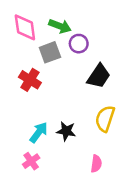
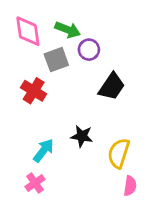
yellow semicircle: (105, 119) -> (119, 153), moved
black star: (66, 131) -> (82, 136), moved
pink semicircle: (96, 164) -> (130, 186), moved

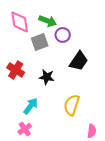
red cross: (34, 91) -> (16, 70), moved
black star: (82, 136) -> (47, 77), moved
yellow semicircle: (119, 153) -> (72, 105), moved

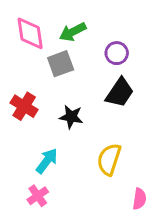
green arrow: (48, 21) -> (73, 32), turned 132
purple circle: (63, 35) -> (117, 53), moved

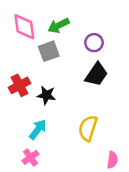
red cross: (24, 106) -> (20, 85), turned 30
black star: (71, 117) -> (46, 95), moved

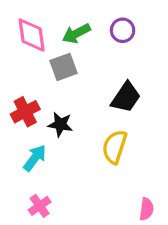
purple circle: (94, 43) -> (123, 30), moved
yellow semicircle: (88, 128) -> (115, 147), moved
cyan arrow: (38, 129) -> (35, 158), moved

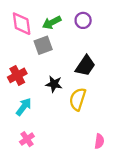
black star: (60, 124) -> (54, 84), moved

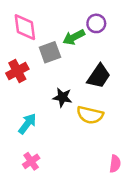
green arrow: (52, 23) -> (74, 37), moved
red cross: (17, 75) -> (17, 71), moved
yellow semicircle: (78, 99) -> (90, 115), turned -95

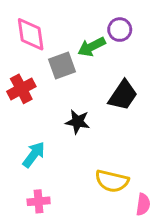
yellow semicircle: (90, 115) -> (112, 181), moved
pink cross: (31, 161) -> (39, 201), turned 30

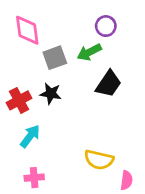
green arrow: (92, 47) -> (89, 52), moved
red cross: (21, 89) -> (19, 100), moved
black star: (78, 122) -> (51, 94), moved

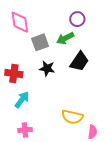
black star: (51, 94) -> (47, 68), moved
red cross: (19, 100) -> (14, 74), turned 36

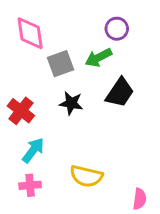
red cross: (14, 74) -> (21, 111), turned 30
yellow semicircle: (72, 117) -> (86, 176), moved
pink cross: (25, 130) -> (30, 185), moved

